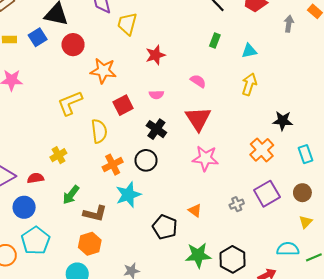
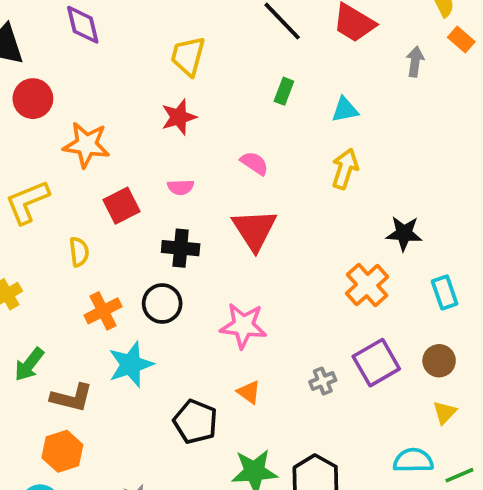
yellow trapezoid: (127, 24) -> (188, 56), moved
black cross: (156, 129) -> (181, 248), turned -30
yellow semicircle: (99, 131) -> (79, 252), size x0.7
pink star: (205, 158) -> (243, 326), moved

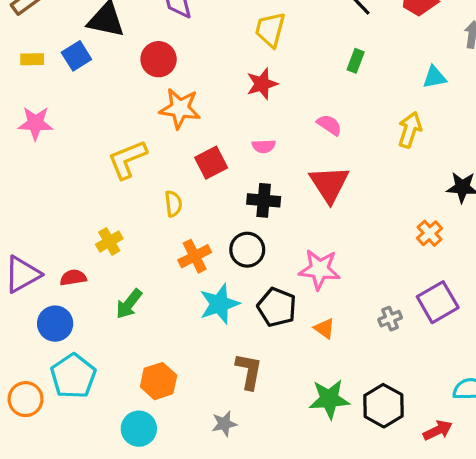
red circle: (33, 99) -> (159, 59), moved
cyan triangle: (345, 110) -> (434, 77), moved
orange cross: (367, 285) -> (430, 233), size x0.7
brown L-shape: (72, 398) -> (249, 371), moved, turned -93
black pentagon: (195, 422) -> (277, 307), moved

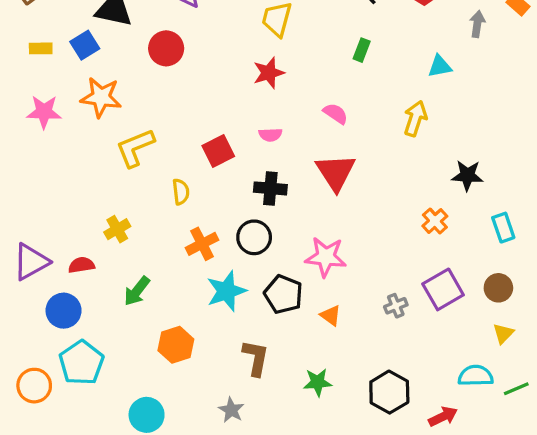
orange star: (180, 108) -> (101, 97), moved
orange hexagon: (159, 381) -> (176, 345), moved
green star: (329, 399) -> (318, 382), moved, size x0.7
gray star: (224, 424) -> (231, 410), turned -30

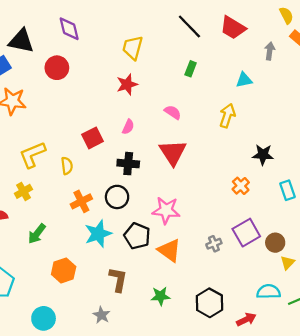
pink semicircle: (270, 135) -> (128, 127), turned -64
yellow L-shape: (135, 148) -> (32, 155), moved
brown circle: (498, 288) -> (275, 243), moved
orange triangle: (331, 316) -> (169, 250), size x1.6

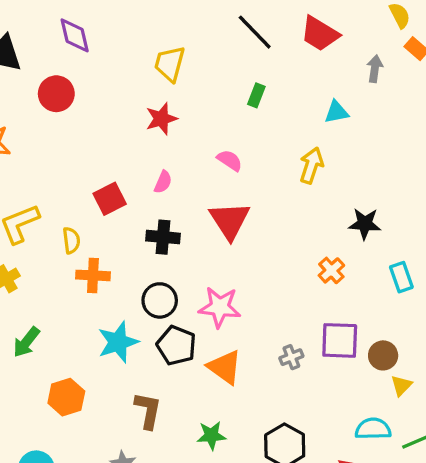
black circle: (117, 197) -> (160, 300), moved
orange cross: (81, 201) -> (93, 275), moved, turned 30
purple square: (246, 233) -> (340, 340), turned 32

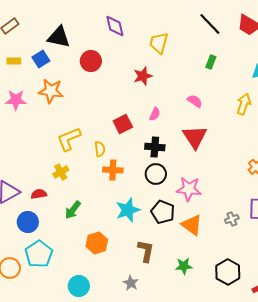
purple diamond: (75, 35) -> (115, 26), moved
red star: (161, 119) -> (143, 76), moved
black circle: (160, 300) -> (156, 174), moved

